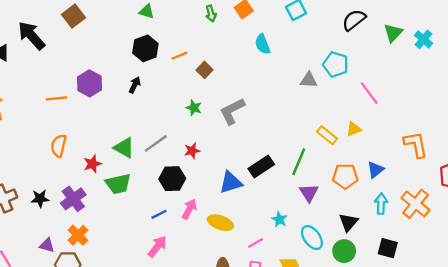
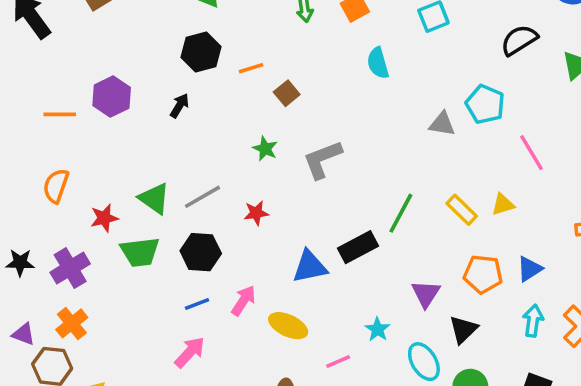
green line: (299, 162) -> (401, 213), moved
black hexagon: (172, 179) -> (201, 252), moved
black triangle: (348, 222) -> (463, 330), moved

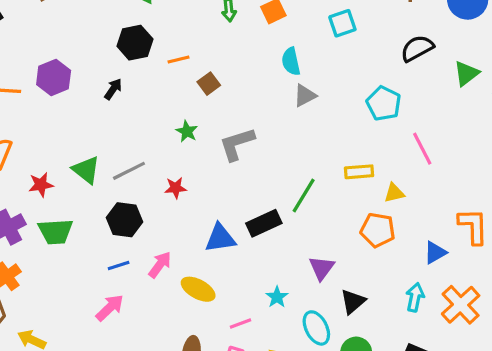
gray triangle: (442, 124) -> (305, 96), moved, turned -40
yellow rectangle: (462, 210) -> (359, 172), moved, turned -52
green trapezoid: (140, 252) -> (56, 232), moved
blue triangle: (530, 269) -> (435, 252), moved
orange pentagon: (483, 274) -> (378, 230), moved

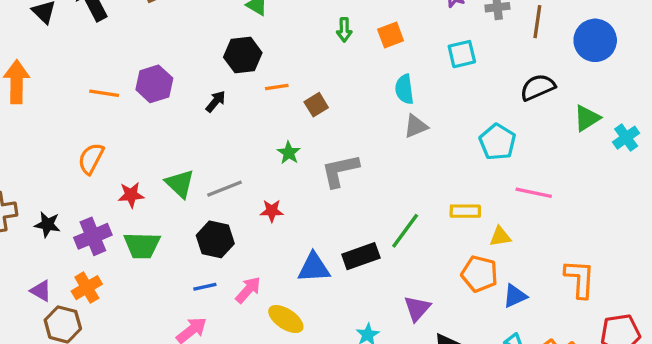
orange line: (178, 60) -> (277, 87), moved
pink line: (422, 149) -> (534, 193), turned -56
blue triangle: (435, 252) -> (515, 296), moved

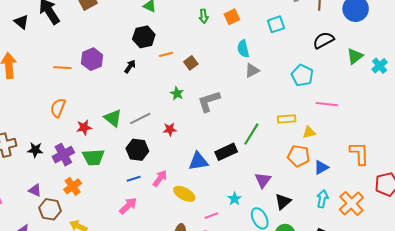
orange cross: (87, 288) -> (73, 186), moved

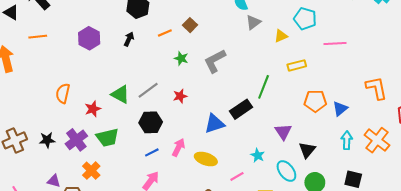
orange line: (166, 54) -> (165, 33), moved
orange line: (62, 68) -> (38, 37), moved
yellow triangle: (309, 132) -> (281, 36), moved

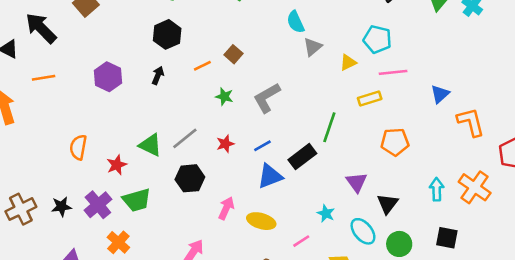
pink line: (335, 43) -> (393, 72), moved
blue triangle: (340, 109) -> (440, 94), moved
blue line: (152, 152) -> (262, 146), moved

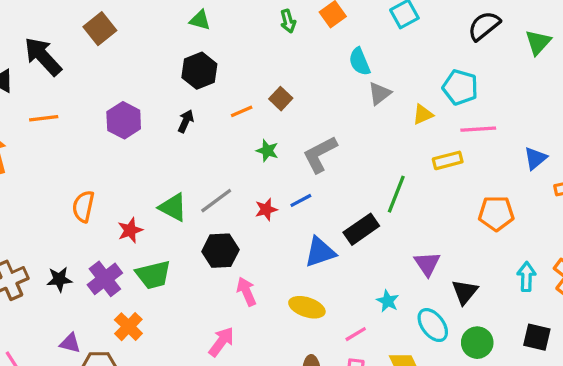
orange pentagon: (395, 142) -> (496, 213), moved
blue line: (262, 146) -> (301, 200), moved
pink arrow: (226, 208) -> (246, 292), moved, turned -50

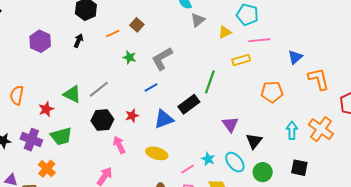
red star: (266, 209) -> (132, 116), moved
purple cross: (105, 279) -> (31, 140), turned -30
cyan star: (388, 301) -> (208, 159), moved

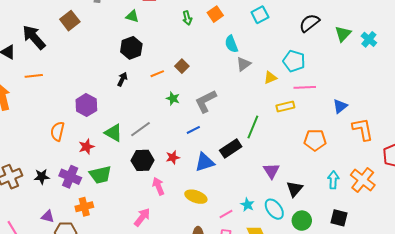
purple hexagon: (40, 41) -> (86, 105), moved
orange cross: (47, 169) -> (84, 207), turned 30

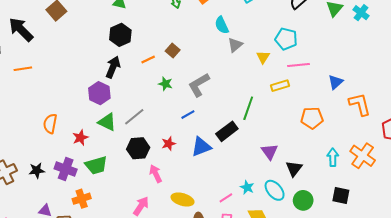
yellow triangle: (270, 78) -> (263, 57), turned -32
black arrow: (122, 79) -> (113, 67), size x1.5
purple hexagon: (86, 105) -> (99, 93), moved
yellow ellipse: (196, 197) -> (183, 200), moved

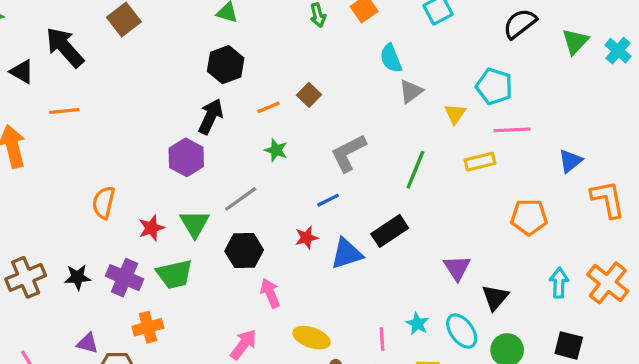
green star: (165, 84) -> (276, 150), moved
green line: (248, 108) -> (415, 170), moved
green triangle: (107, 122) -> (195, 224), moved, turned 30
red star: (169, 144) -> (307, 238), moved
pink line: (226, 198) -> (382, 339), turned -64

